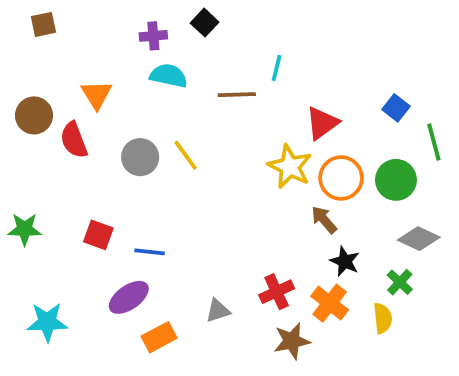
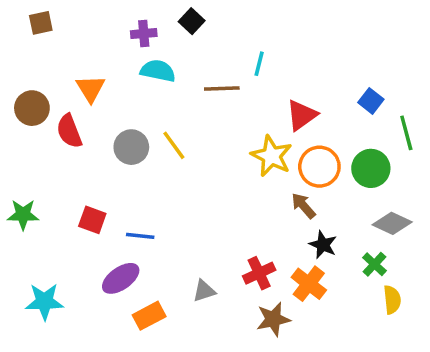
yellow semicircle: (383, 318) -> (392, 300), moved

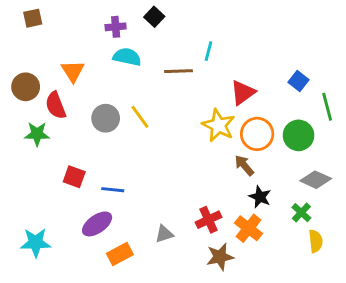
green star: (23, 215) -> (37, 134), moved

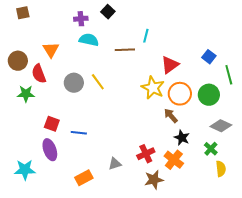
purple ellipse: (97, 224) -> (50, 150), moved, turned -75

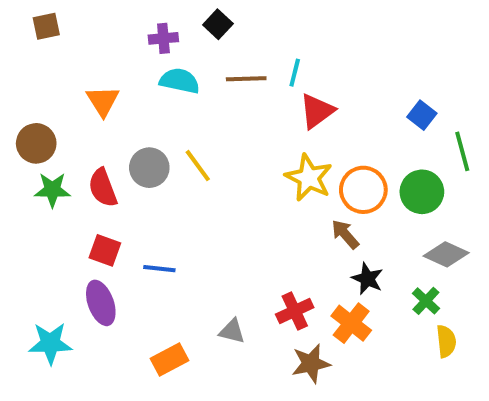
brown line: (125, 50) -> (246, 79), moved
brown circle: (18, 61) -> (36, 143), moved
red triangle: (170, 65) -> (317, 111), moved
red semicircle: (39, 74) -> (103, 188), moved
gray triangle: (115, 164) -> (232, 331), turned 32

